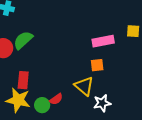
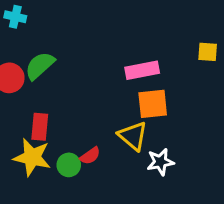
pink rectangle: (103, 41) -> (142, 70), moved
orange square: (97, 65) -> (153, 104), size x1.5

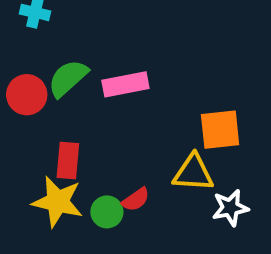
pink rectangle: (142, 70) -> (125, 84), moved
yellow triangle: (133, 136) -> (193, 173), turned -36

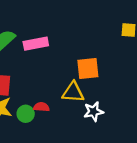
red semicircle: (136, 200) -> (41, 107), turned -140

